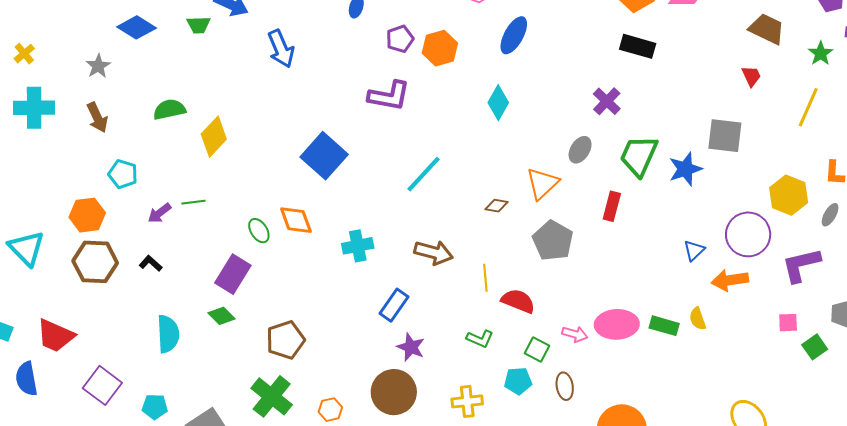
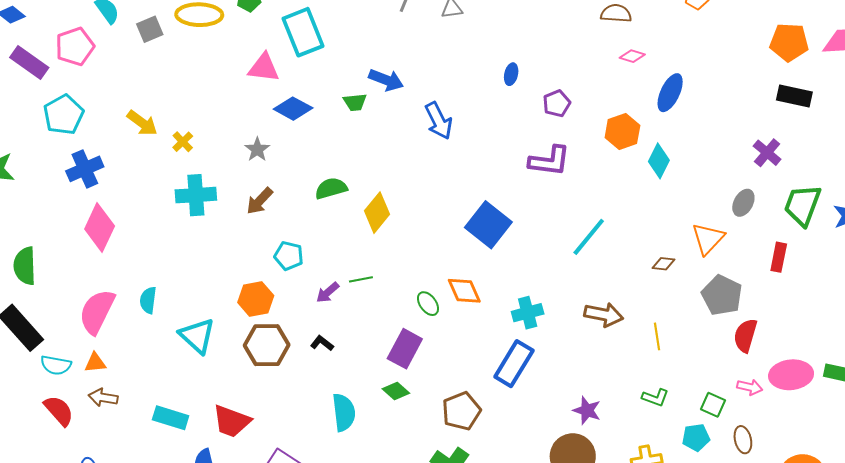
orange hexagon: (440, 48) -> (622, 131), moved
brown arrow: (97, 118) -> (260, 201), turned 72
red semicircle: (518, 301) -> (745, 335), moved, turned -92
blue rectangle: (394, 305) -> (514, 364), moved, size x1.4

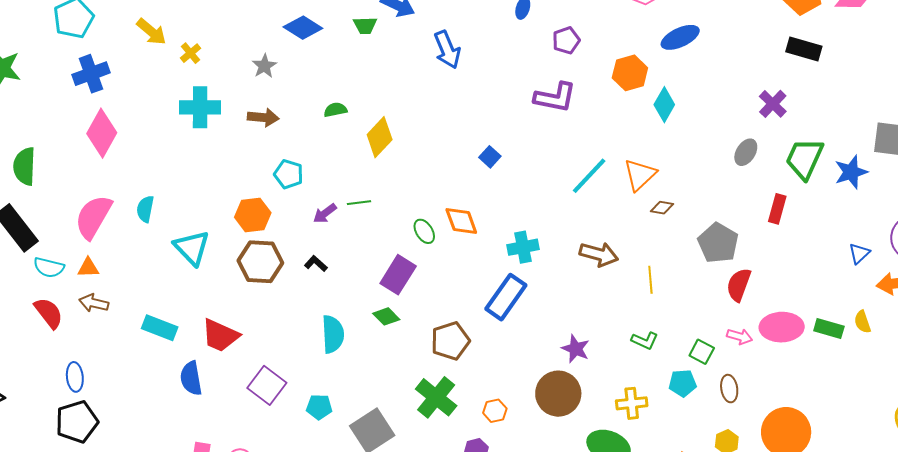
blue ellipse: (670, 93) -> (680, 37), turned 36
green semicircle: (331, 188) -> (335, 110), size x0.7
brown arrow: (260, 201) -> (263, 117), turned -132
blue square: (488, 225) -> (490, 157), size x0.5
orange triangle: (708, 239) -> (640, 175), moved

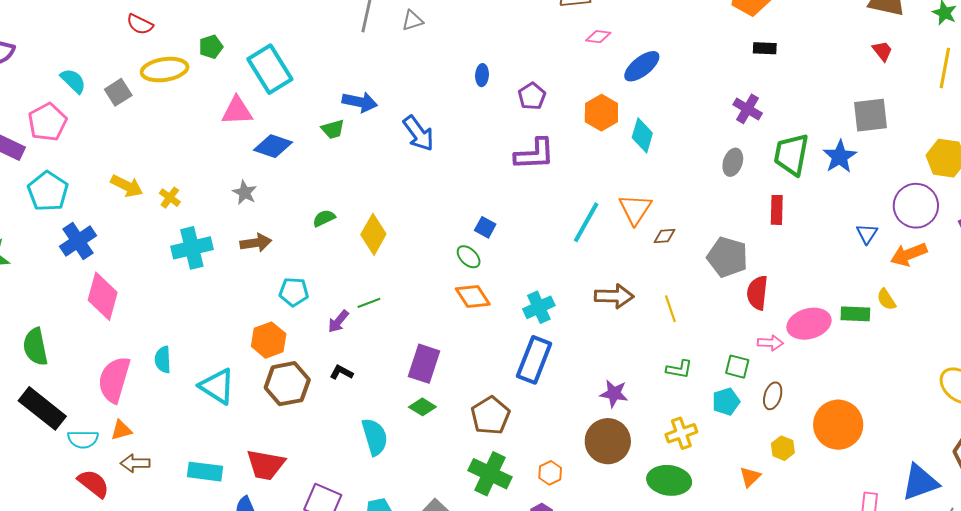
black rectangle: (804, 49) -> (765, 48), size x0.7
green ellipse: (424, 231) -> (469, 257), moved
brown ellipse: (729, 389) -> (773, 396), turned 40

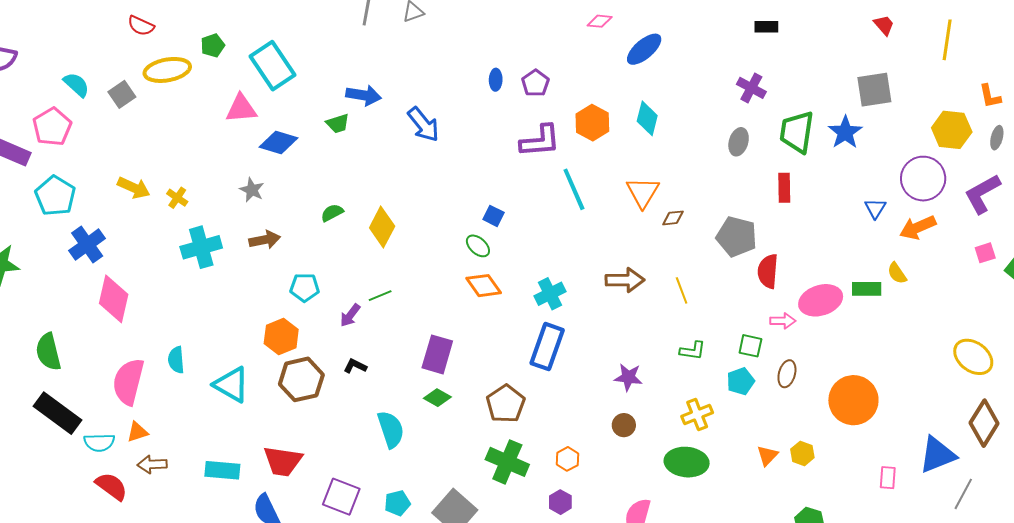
blue ellipse: (482, 75) -> (496, 80), moved
orange hexagon: (601, 113) -> (592, 123), moved
cyan line: (586, 222) -> (574, 189), moved, turned -51
brown circle: (608, 441) -> (624, 425), size x0.5
yellow hexagon: (783, 448) -> (802, 453), moved

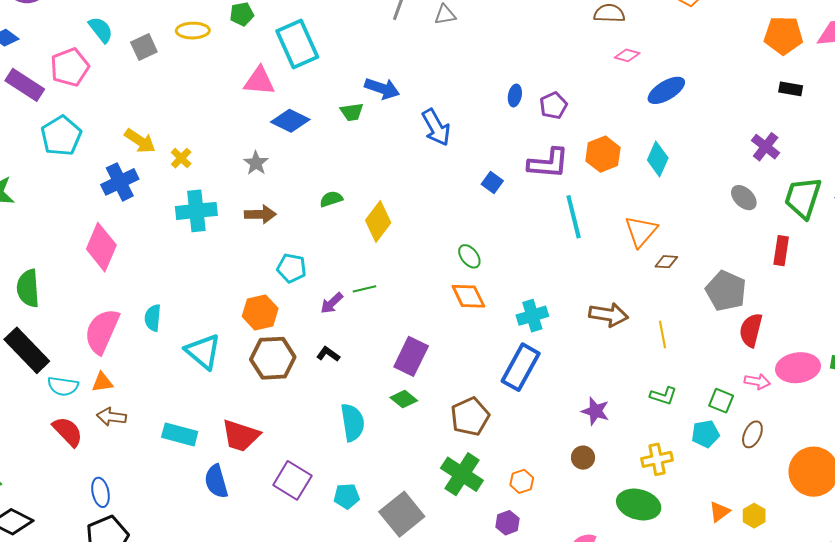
yellow ellipse: (167, 70) -> (193, 31), size x0.7
gray ellipse: (739, 142) -> (744, 198), turned -72
blue square: (494, 216) -> (492, 182), moved
blue cross: (87, 245) -> (120, 182), moved

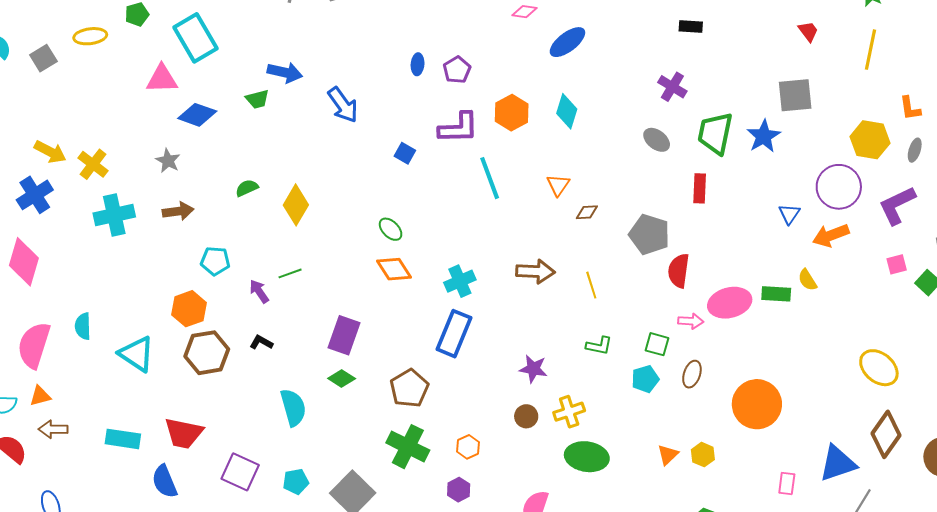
yellow cross: (181, 158) -> (93, 164), size x1.4
orange triangle: (641, 231) -> (558, 185), size x0.7
purple arrow: (332, 303) -> (259, 291), turned 105
yellow cross: (657, 459) -> (569, 412), moved

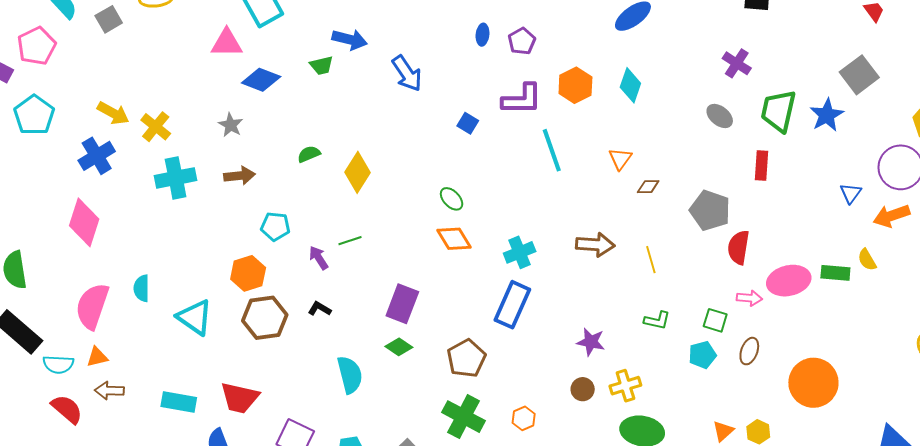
gray square: (795, 95) -> (859, 75), turned -33

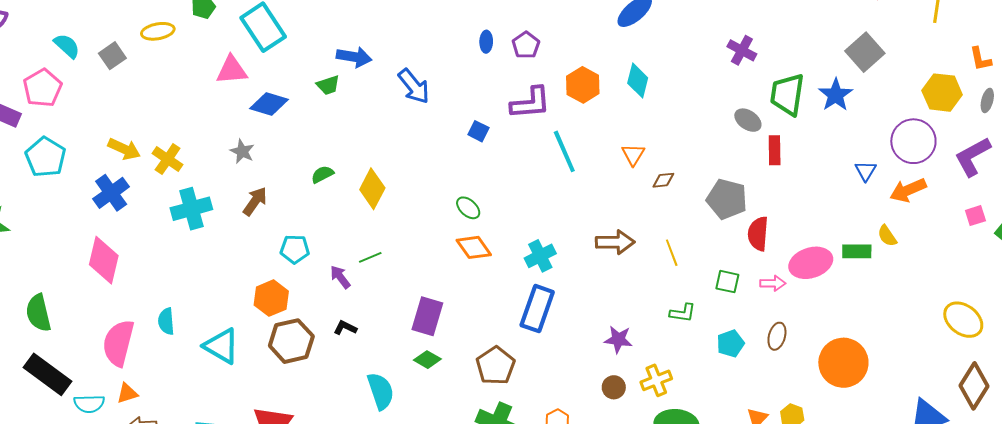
gray ellipse: (720, 116) -> (748, 120), moved
brown arrow: (240, 176) -> (255, 201), turned -44
green square: (715, 320) -> (727, 282), moved

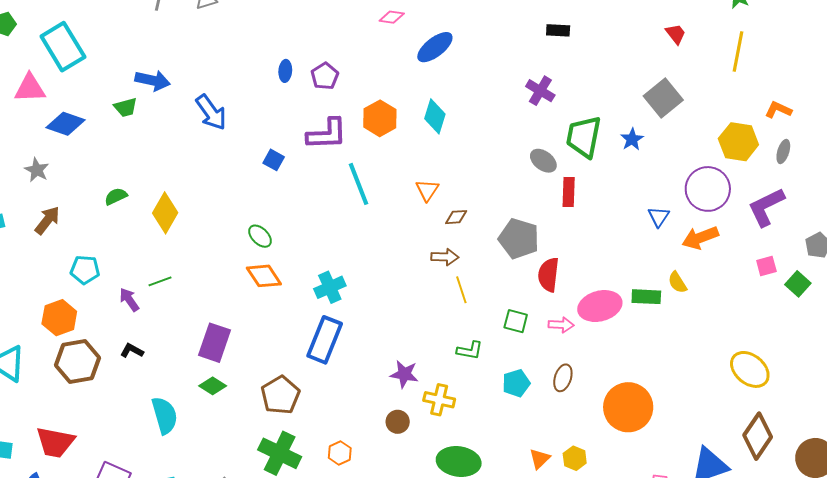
orange L-shape: (980, 59) -> (778, 110), turned 124
blue star: (836, 95) -> (632, 139), size x0.7
brown arrow: (615, 242) -> (445, 257), moved, size x0.7
yellow cross: (656, 380) -> (439, 400), moved, turned 32

